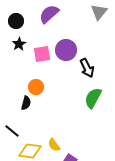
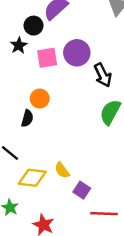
black circle: (16, 21) -> (34, 26), moved

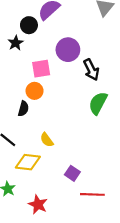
pink square: (47, 58) -> (41, 69), moved
yellow semicircle: (62, 170) -> (47, 140), moved

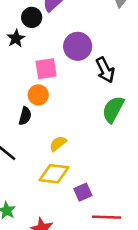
yellow semicircle: (47, 140) -> (58, 144), moved, turned 88
yellow diamond: (28, 162) -> (54, 174), moved
purple square: (72, 173) -> (83, 192), turned 32

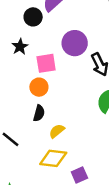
black star: (16, 38) -> (20, 47), moved
black semicircle: (25, 116) -> (39, 113), moved

